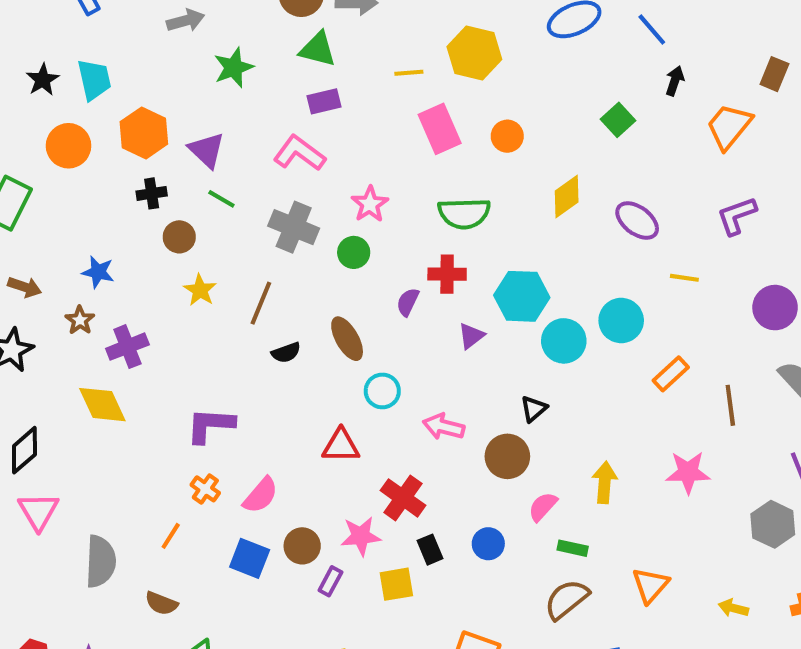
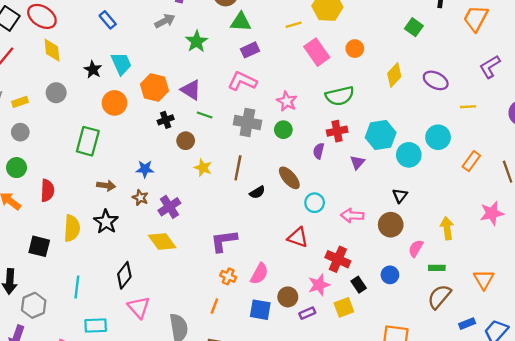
red triangle: (341, 446) -> (298, 237), turned 30
purple rectangle: (330, 581) -> (307, 313), turned 49

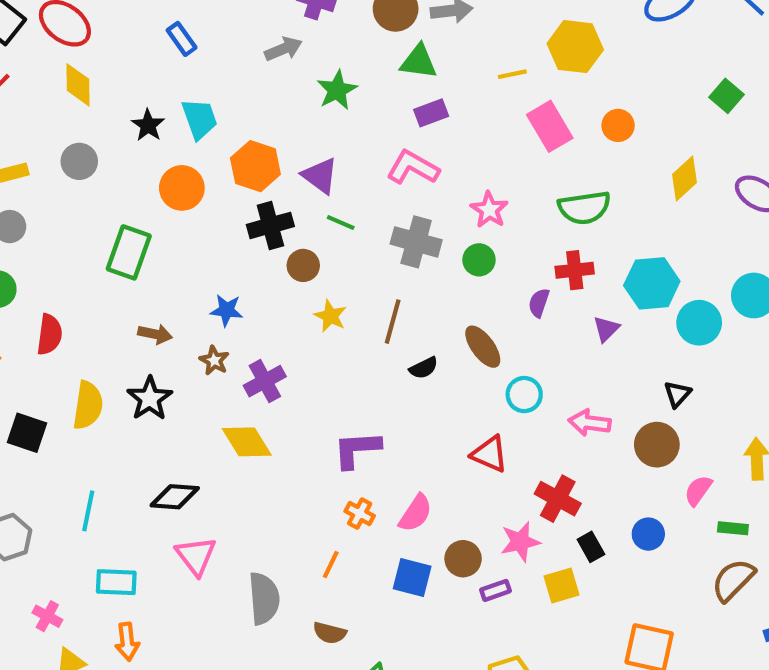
black cross: (166, 120) -> (270, 225), size x1.5
black diamond: (124, 275) -> (175, 497), turned 52

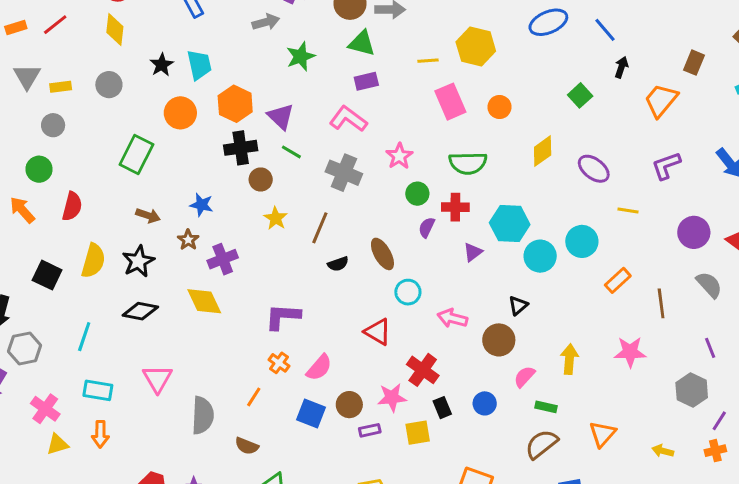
green circle: (479, 260) -> (417, 194), moved
black diamond: (175, 497) -> (140, 311), moved
pink cross: (47, 616) -> (45, 409), size x1.4

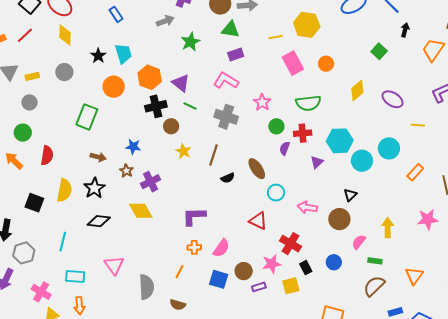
orange cross: (279, 363) -> (194, 247), turned -32

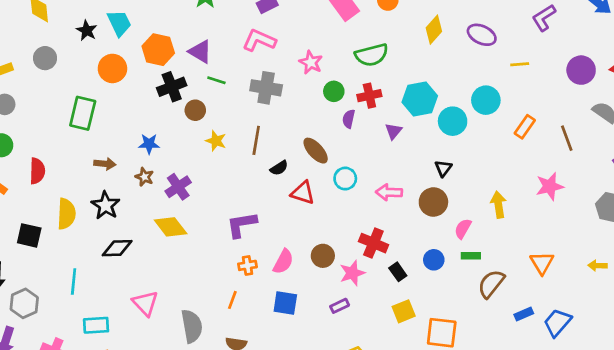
red triangle: (258, 221) -> (303, 193), moved
green rectangle: (375, 261) -> (471, 256), moved
brown circle: (244, 271) -> (323, 256), moved
yellow square: (291, 286) -> (404, 311), moved

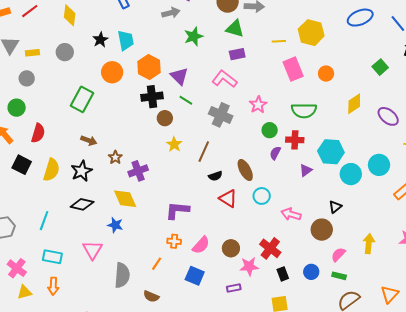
blue star: (149, 144) -> (115, 225), moved
black square: (29, 235) -> (22, 165), moved

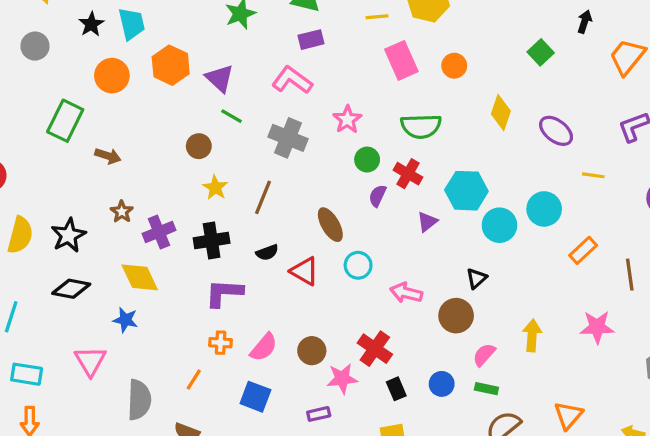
black cross: (152, 97) -> (212, 241), moved
yellow diamond: (354, 104) -> (501, 112), turned -35
brown arrow: (89, 140) -> (108, 156), moved
red cross: (295, 140) -> (408, 174), turned 30
black semicircle: (215, 176) -> (267, 252), moved

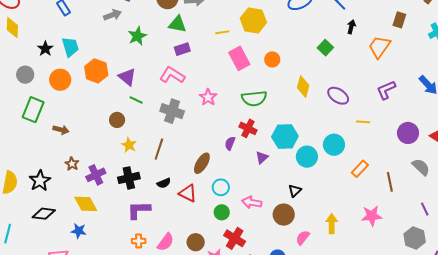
gray circle: (35, 46) -> (25, 75), moved
green circle: (367, 160) -> (222, 212), moved
brown ellipse: (330, 225) -> (202, 163), turned 65

